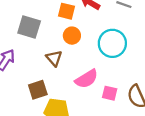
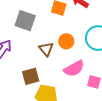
orange circle: (72, 36) -> (66, 41), moved

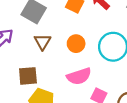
brown triangle: (46, 49) -> (42, 42), moved

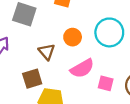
brown triangle: (42, 42) -> (47, 52), moved

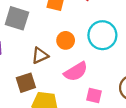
brown triangle: (47, 52) -> (40, 55), turned 48
pink square: (106, 83) -> (94, 96), moved

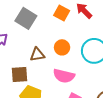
pink semicircle: (76, 72) -> (64, 76), turned 30

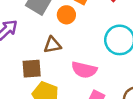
orange circle: (62, 47) -> (66, 15), moved

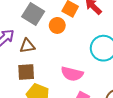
brown triangle: (52, 45) -> (27, 46), moved

